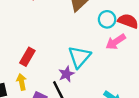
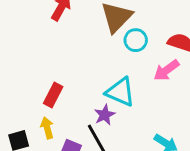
cyan circle: (107, 19) -> (136, 40), moved
cyan triangle: (79, 57) -> (120, 92), turned -45

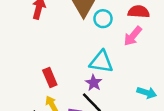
red rectangle: (53, 95) -> (50, 77), turned -36

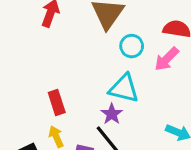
cyan circle: (103, 19) -> (132, 46), moved

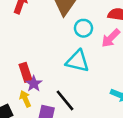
purple star: (112, 114) -> (34, 84), moved

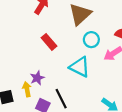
red rectangle: (26, 72) -> (49, 42), moved, turned -35

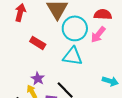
cyan circle: (91, 40) -> (75, 28), size x1.6

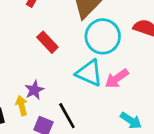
pink arrow: (98, 35) -> (117, 78), moved

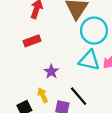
red rectangle: (47, 42) -> (32, 41), moved, turned -56
purple star: (34, 90) -> (51, 72), moved

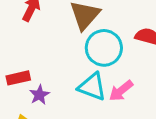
red rectangle: (32, 41) -> (18, 78), moved

